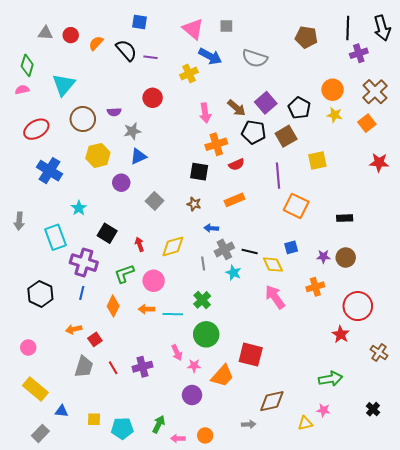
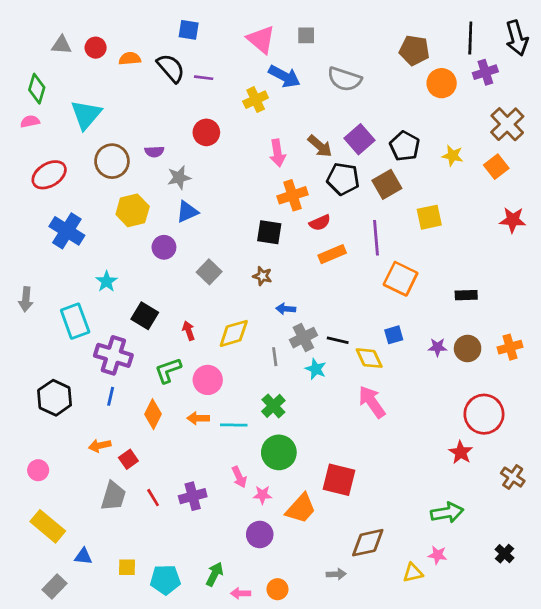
orange semicircle: (96, 43) -> (130, 59), turned 42
orange circle: (333, 90) -> (442, 83), moved
orange rectangle: (234, 200) -> (332, 254), moved
orange cross: (315, 287) -> (510, 347), moved

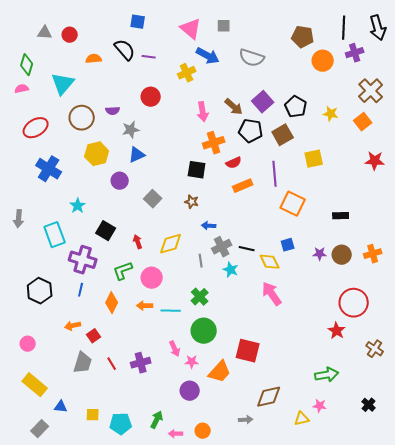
orange semicircle: (130, 59) -> (94, 59), moved

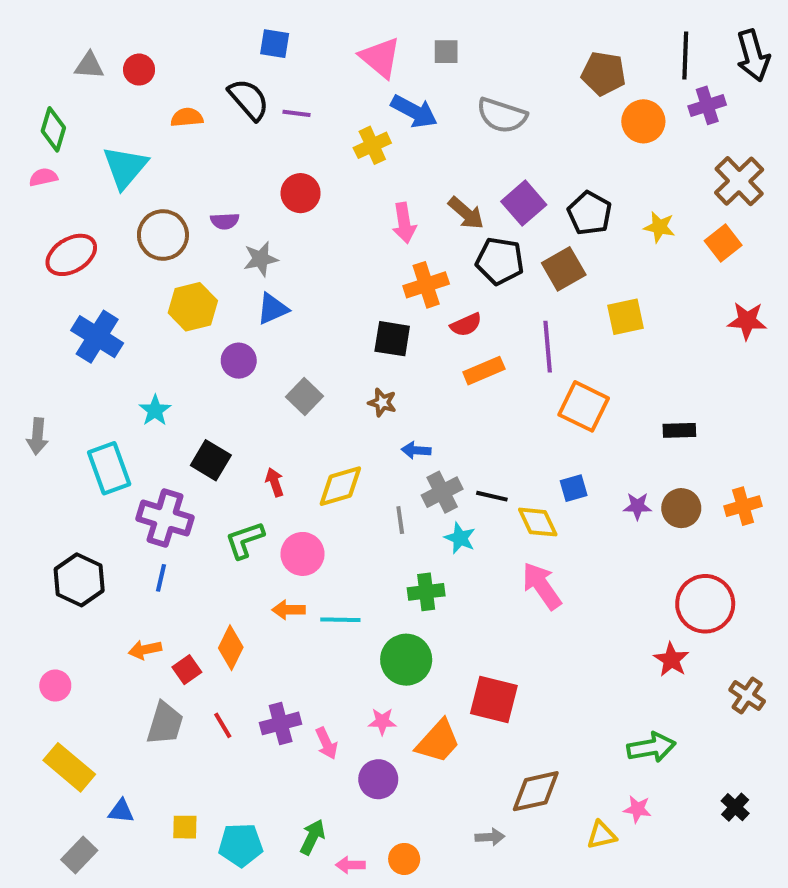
green cross: (200, 297) -> (426, 592), moved, turned 36
orange diamond: (112, 303) -> (231, 648), moved
pink arrow: (175, 349) -> (326, 743), moved

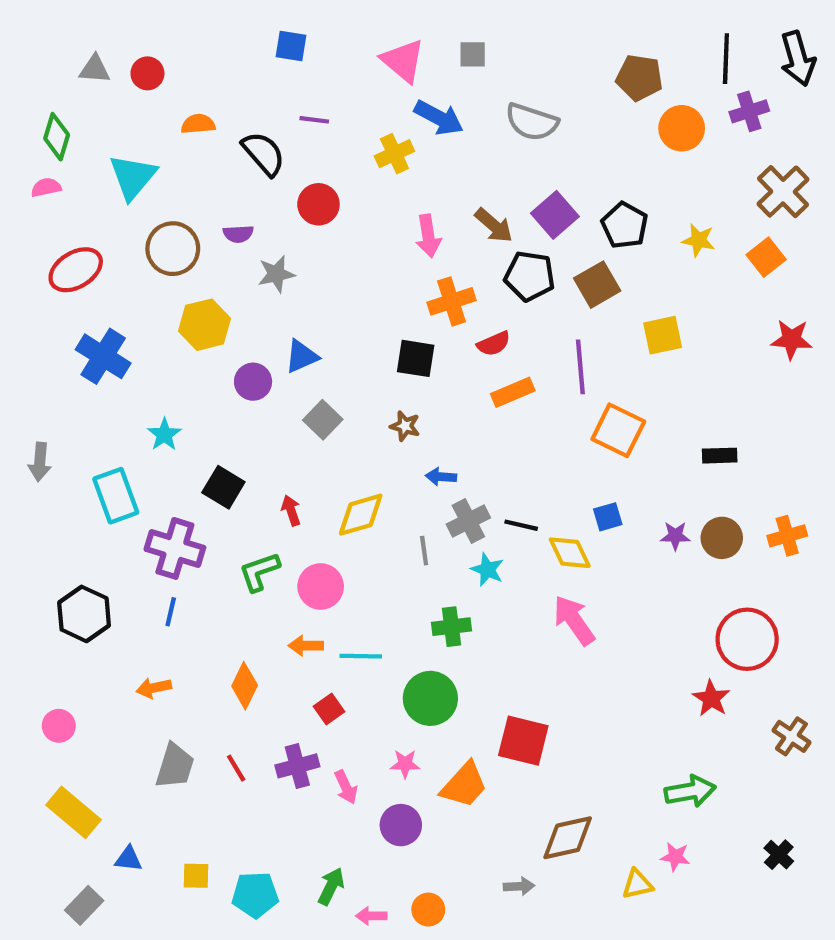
black semicircle: (249, 99) -> (264, 154), moved
blue triangle: (273, 309) -> (302, 356), moved
red square: (187, 670) -> (329, 709), moved

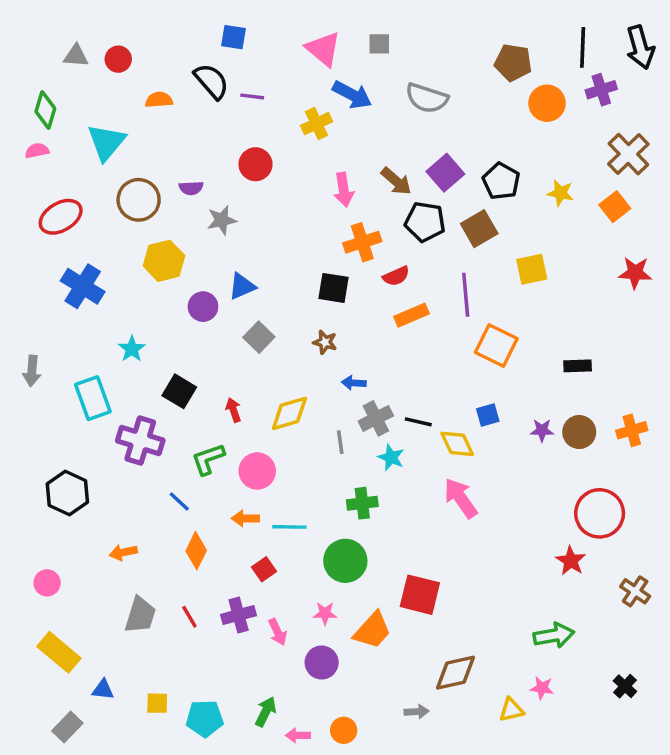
black semicircle: (264, 154) -> (211, 81), moved
blue line: (171, 612) -> (179, 501), moved, turned -60

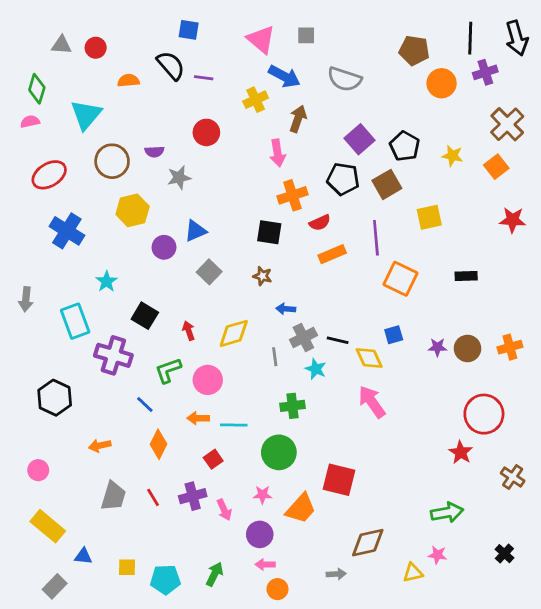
brown arrow: (396, 181) -> (298, 119), moved, turned -112
black rectangle: (578, 366) -> (466, 276), moved
pink arrow: (298, 735) -> (265, 564), moved

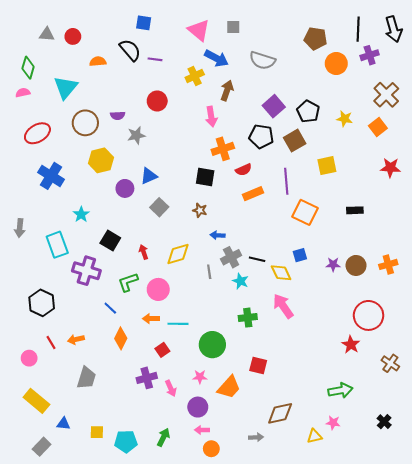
green cross: (293, 406) -> (248, 318), moved
red square: (339, 480) -> (258, 365), size x0.7
red line: (153, 497) -> (51, 343), moved

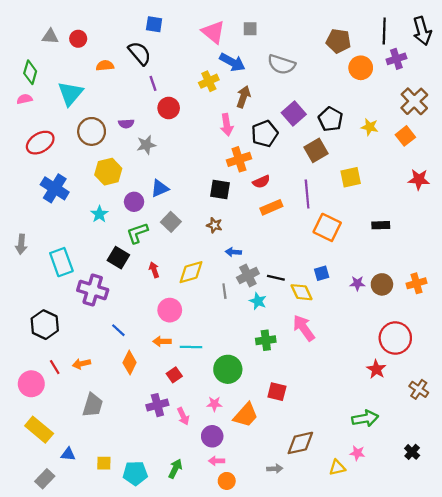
purple line: (155, 59) -> (153, 83), moved, turned 64
black pentagon: (261, 136) -> (265, 134), moved, turned -30
cyan star: (81, 214) -> (99, 214), moved
green L-shape: (128, 282) -> (137, 233), moved
pink circle: (29, 358) -> (31, 384), size x1.5

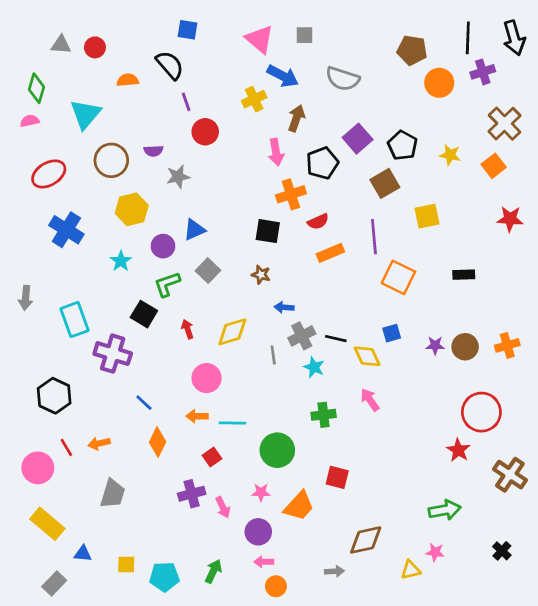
pink arrow: (304, 328) -> (370, 400), size x0.7
brown cross: (419, 389) -> (510, 475), size x1.4

